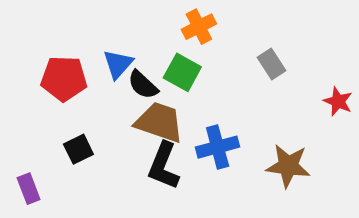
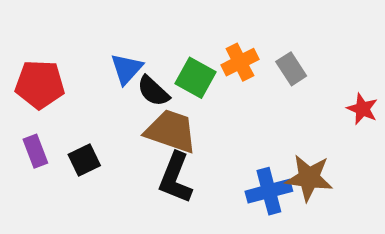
orange cross: (199, 27) -> (240, 62), moved
red pentagon: (64, 79) -> (40, 84), moved
blue cross: (218, 147) -> (269, 191), moved
purple rectangle: (29, 189) -> (35, 151), moved

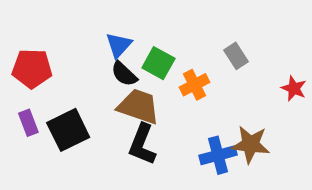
orange cross: (240, 62) -> (195, 85), moved
blue triangle: (127, 69) -> (119, 45), moved
black square: (84, 160) -> (68, 130), size x1.6

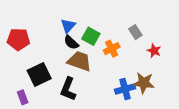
red star: (294, 88) -> (154, 51), moved
purple rectangle: (28, 123) -> (23, 97), moved
black L-shape: (142, 144) -> (68, 89), moved

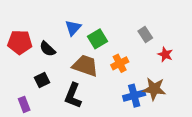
green square: (91, 36) -> (97, 39), turned 30
black semicircle: (71, 42) -> (47, 49), moved
orange cross: (112, 49) -> (120, 63), moved
black square: (39, 75) -> (42, 80), size x0.6

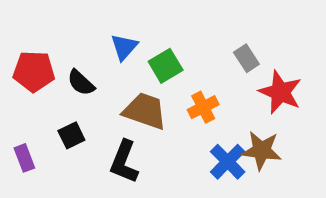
red star: (165, 54) -> (280, 92), size x1.6
blue cross: (134, 96) -> (228, 162), turned -30
purple rectangle: (24, 104) -> (24, 158), moved

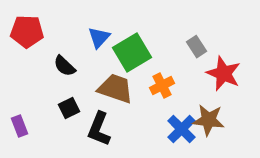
green square: (166, 66) -> (132, 53), size x1.4
red pentagon: (34, 71) -> (27, 32), moved
black square: (71, 135) -> (69, 108), moved

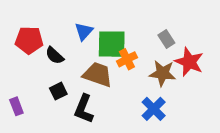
red pentagon: (27, 32) -> (29, 40), moved
green square: (132, 53) -> (112, 44), turned 32
orange cross: (162, 86) -> (127, 59), moved
brown star: (209, 120) -> (163, 73), moved

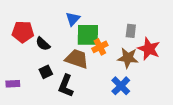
blue triangle: (84, 31) -> (73, 19), moved
gray rectangle: (166, 39) -> (131, 31), turned 40
purple rectangle: (16, 106) -> (13, 84), turned -72

